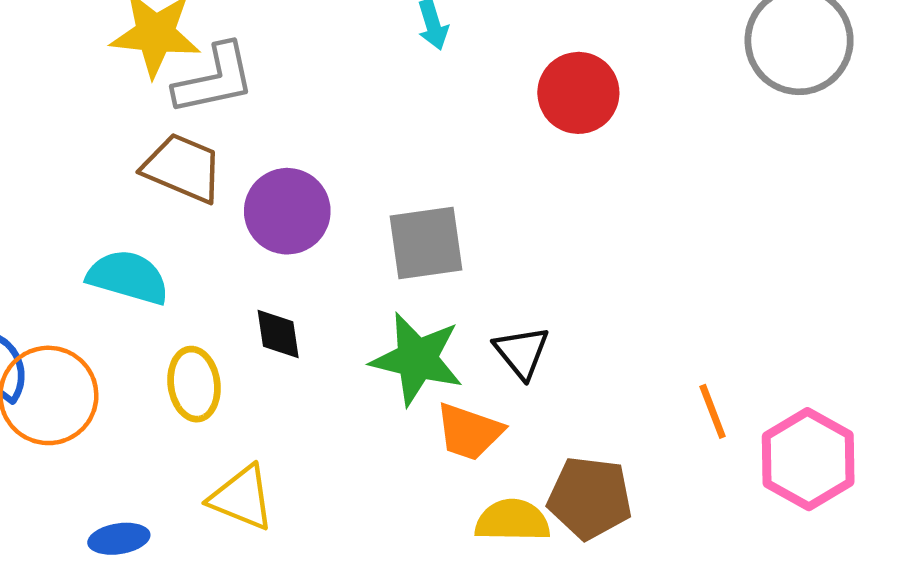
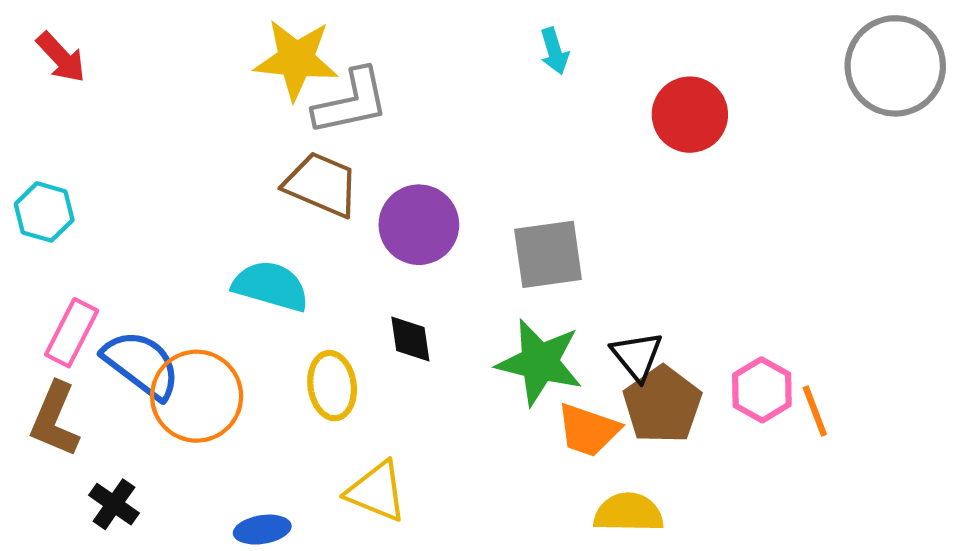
pink hexagon: (808, 459) -> (762, 390), moved, size x0.7
brown pentagon: (590, 498) -> (662, 405), moved, turned 30

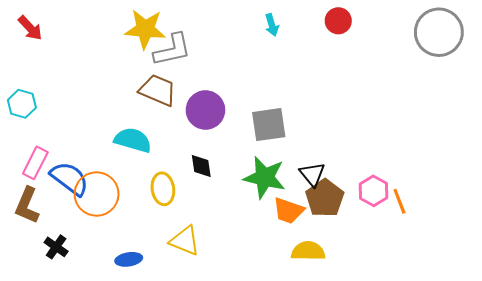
red circle: (690, 115) -> (338, 21), moved, size x0.7

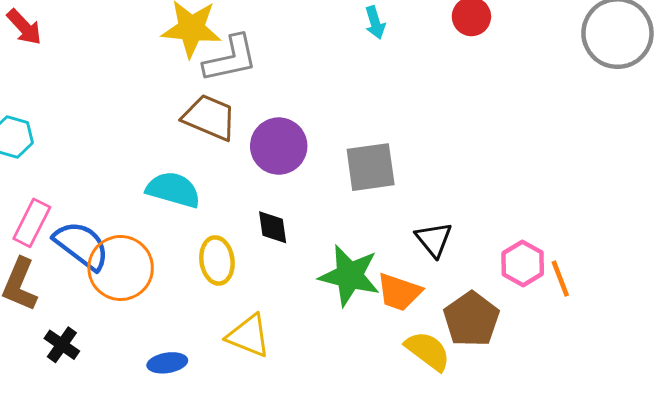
green star: (265, 177) -> (349, 276), moved
brown pentagon: (325, 198) -> (471, 319), moved
yellow semicircle: (308, 251) -> (428, 351), turned 36

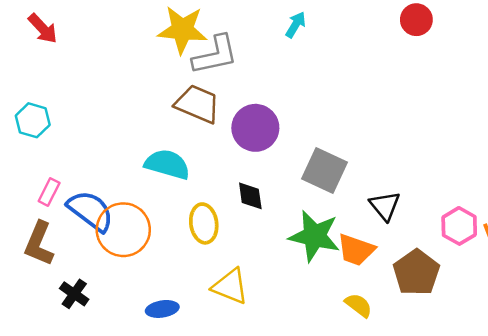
cyan arrow: (375, 23) -> (296, 25), moved, turned -132
gray square: (371, 167) -> (325, 171), moved, turned 33
pink rectangle: (32, 223) -> (49, 192), size x0.7
yellow semicircle: (428, 351) -> (359, 305), moved, size x0.7

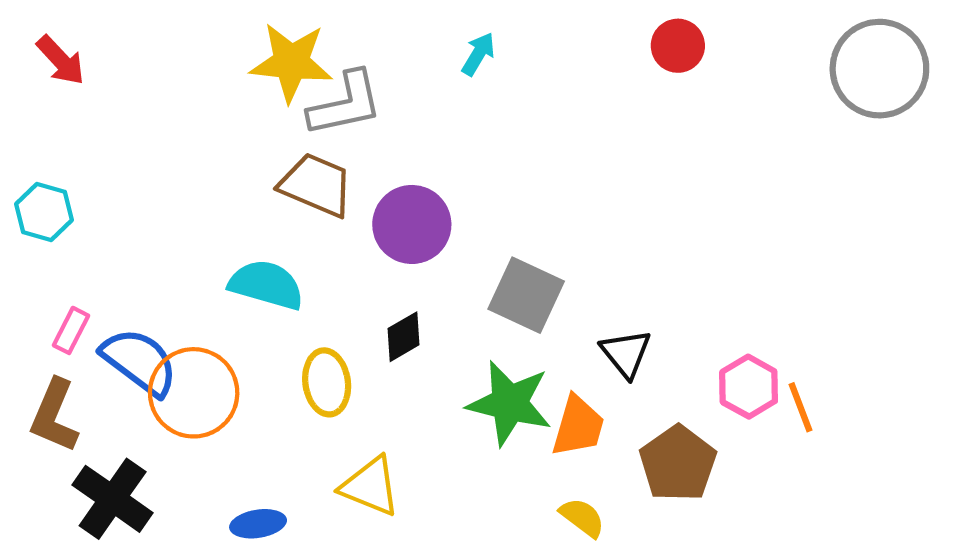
black diamond: (250, 196) -> (404, 337), turned 68
orange trapezoid: (356, 250) -> (578, 426), turned -93
black cross: (74, 294) -> (113, 499), size x1.6

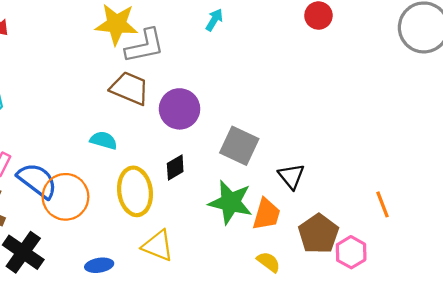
cyan semicircle: (266, 285) -> (104, 140), size x0.7
yellow ellipse: (327, 382) -> (135, 191), size x1.4
pink hexagon: (749, 387) -> (351, 252), moved

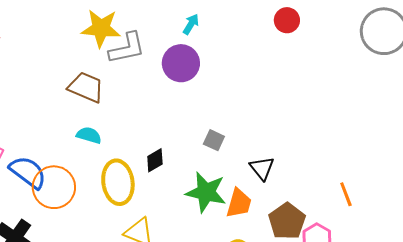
brown trapezoid: (130, 88) -> (86, 87), moved
purple circle: (180, 109) -> (181, 63), moved
gray square: (239, 146) -> (214, 140), size x0.6

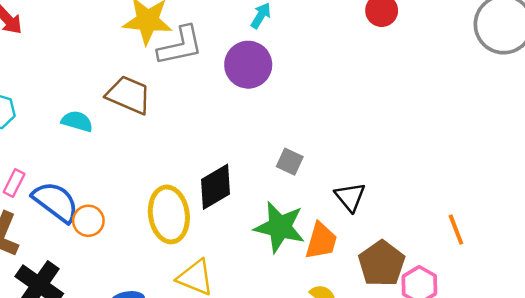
cyan semicircle: (89, 135) -> (77, 121), moved
black diamond: (155, 160) -> (215, 187), size x1.5
orange circle: (54, 187) -> (88, 221), size x0.6

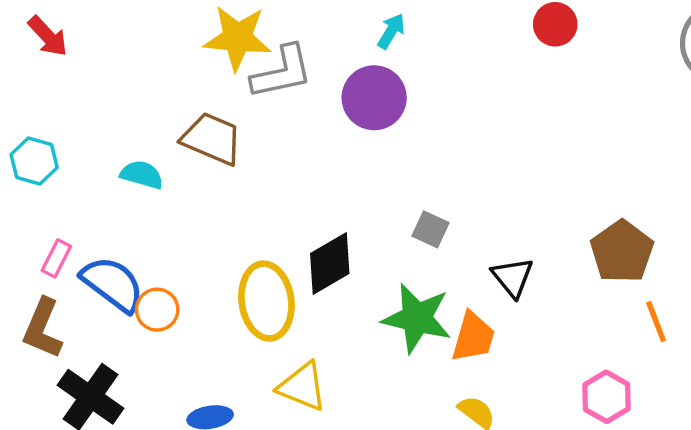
brown pentagon: (382, 264) -> (622, 252), moved

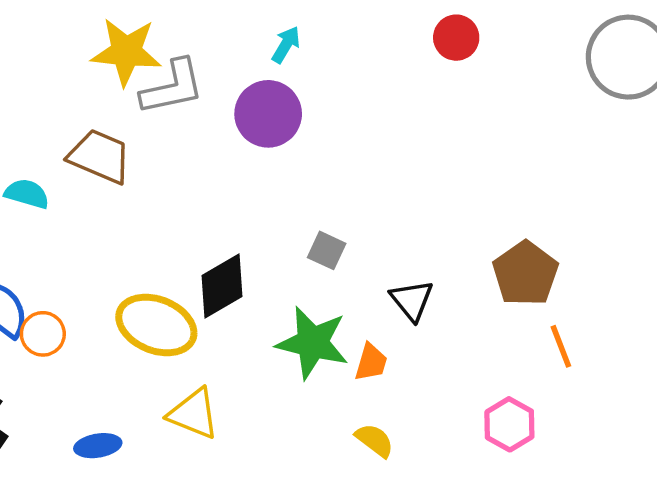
yellow ellipse: (266, 301) -> (156, 325), turned -60
orange trapezoid: (473, 337) -> (371, 362), size x0.7

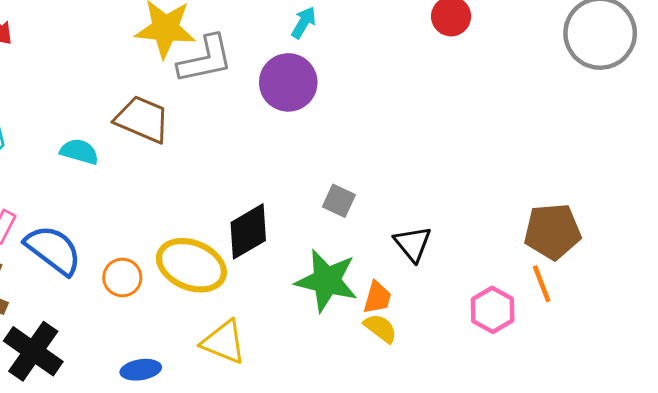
brown pentagon: (525, 274) -> (552, 231), moved, turned 30
orange circle: (43, 334) -> (122, 278), moved
pink hexagon: (509, 424) -> (493, 310), moved
yellow semicircle: (375, 440) -> (380, 328), moved

